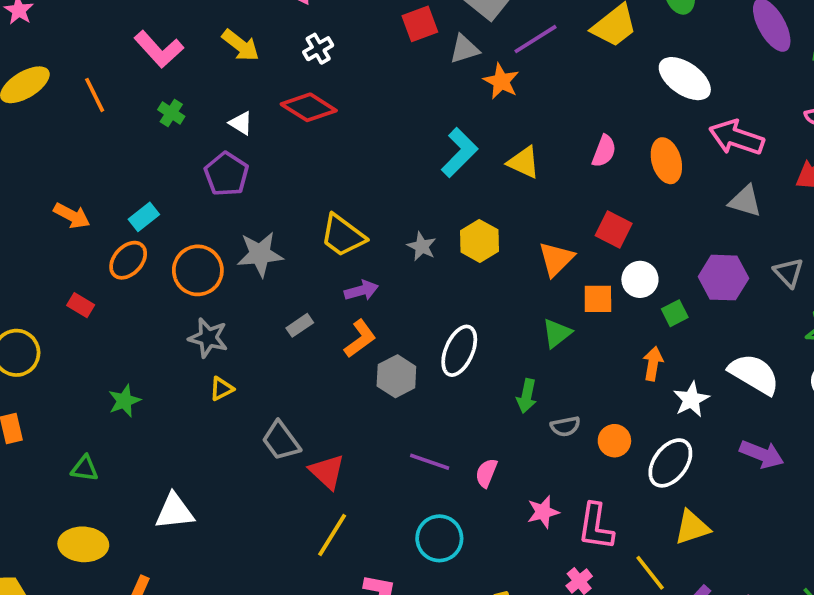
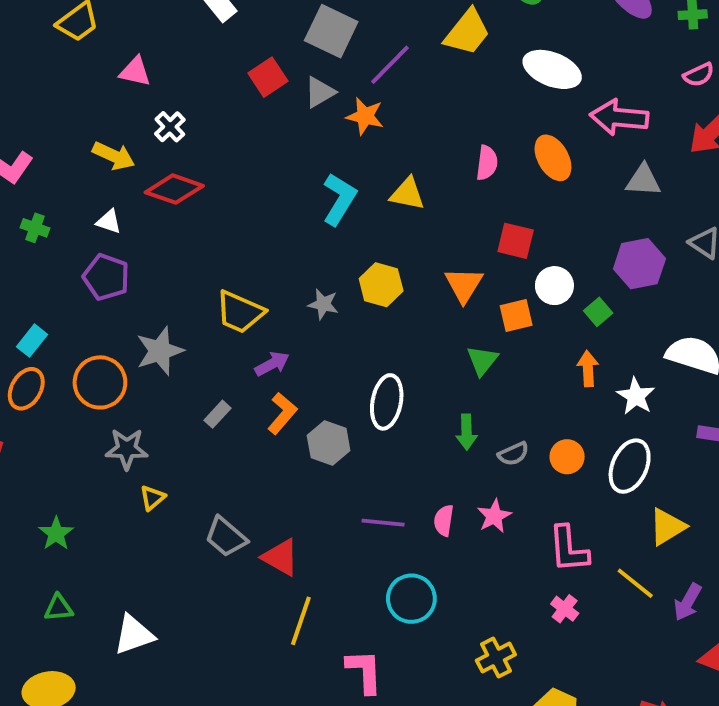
yellow arrow: (241, 45) -> (114, 156), moved
green triangle: (85, 469) -> (59, 608), moved
pink star: (543, 512) -> (494, 516), moved

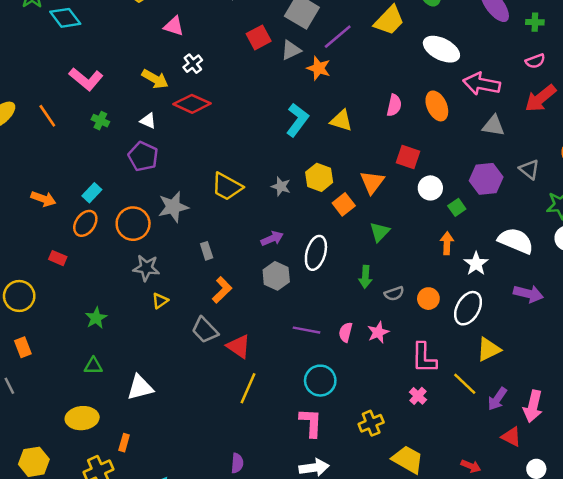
orange square: (516, 316) -> (344, 204), moved, turned -30
purple arrow: (272, 364) -> (272, 239), moved
orange L-shape: (282, 413) -> (222, 290), moved
gray rectangle: (217, 414) -> (207, 251), turned -66
pink L-shape: (364, 671) -> (311, 423), moved

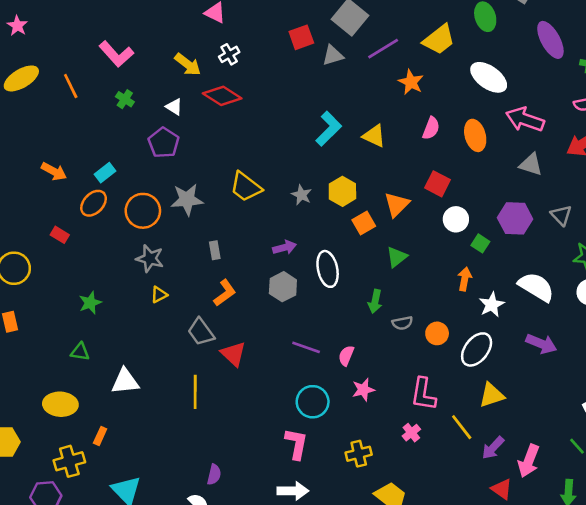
orange star: (319, 68) -> (411, 82), moved
green square: (457, 207) -> (480, 243), turned -30
white ellipse: (316, 253) -> (328, 269), turned -36
pink star: (378, 332) -> (363, 390), moved
yellow line: (248, 388) -> (195, 392), moved, turned -32

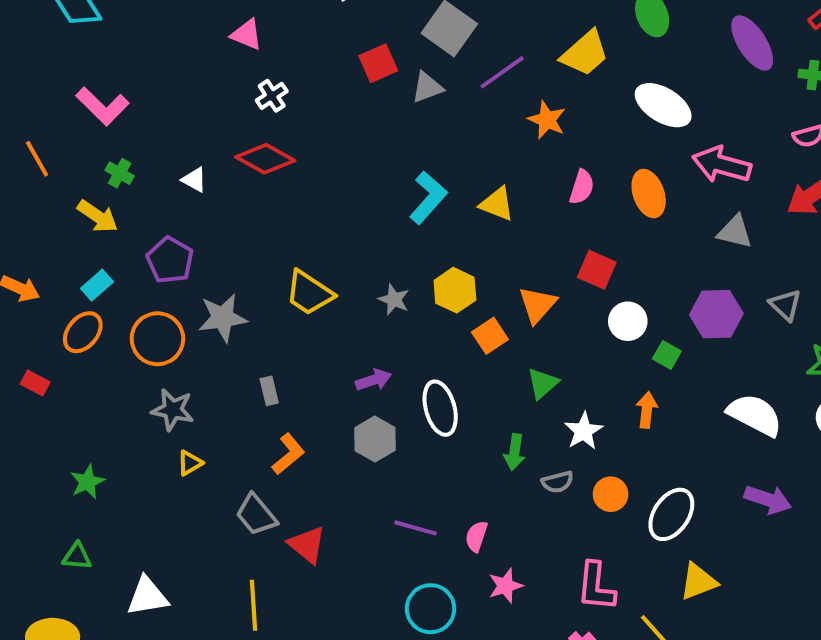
yellow arrow: (188, 64) -> (98, 216), moved
purple pentagon: (164, 143) -> (170, 260), moved
white star: (492, 305) -> (584, 431), moved

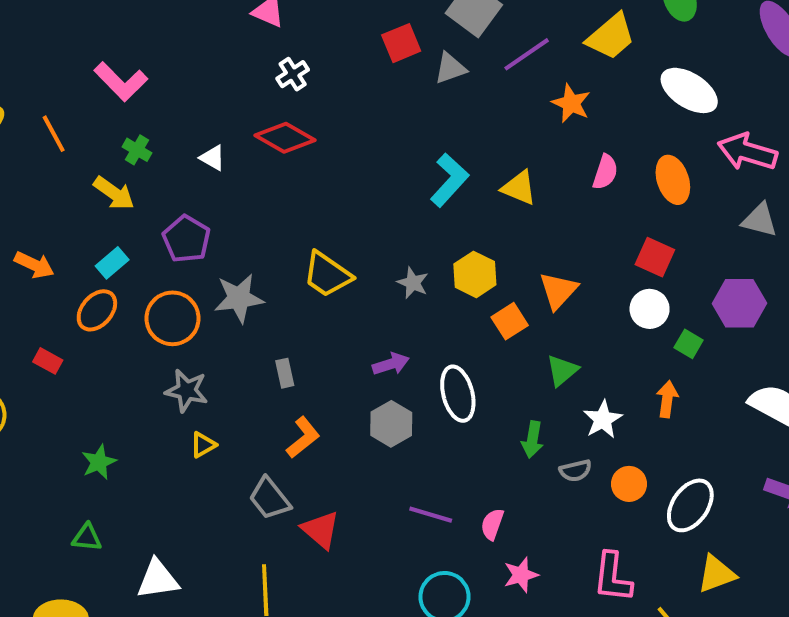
red square: (597, 270) -> (655, 257), moved

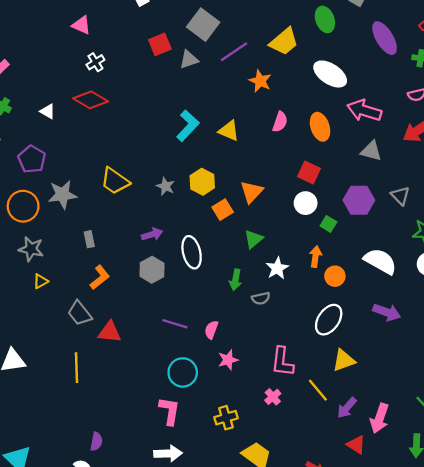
orange circle: (629, 484) -> (335, 276), moved
red triangle: (321, 530) -> (110, 332), turned -35

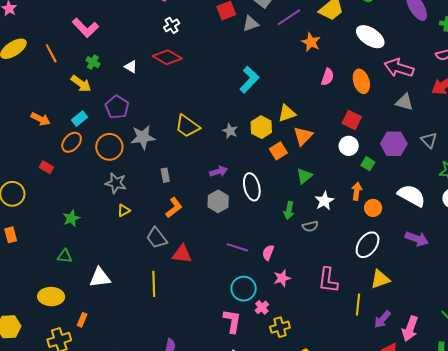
yellow triangle: (229, 131) -> (287, 113), moved, turned -42
yellow line: (318, 390) -> (358, 304), turned 45
pink cross: (273, 397) -> (262, 307), moved

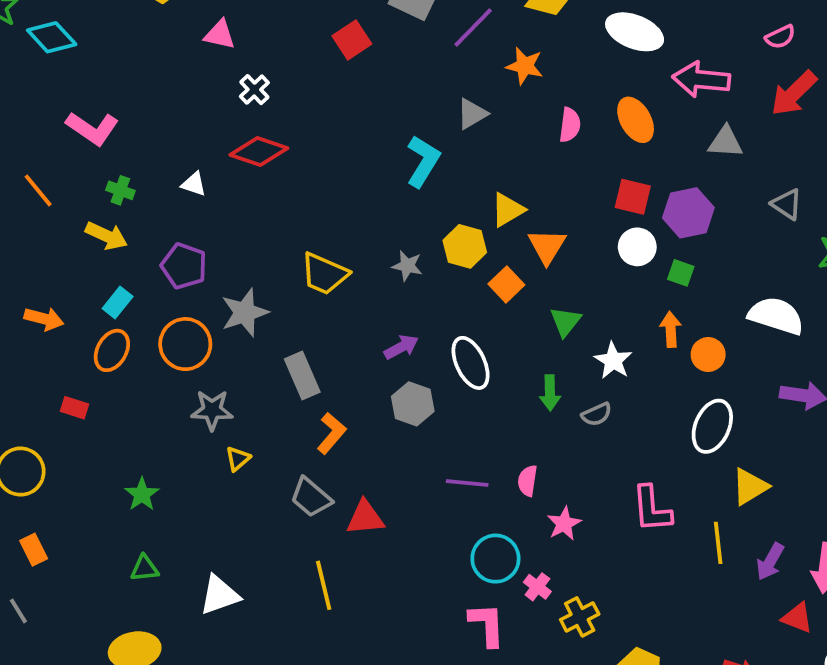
gray triangle: (251, 24) -> (472, 114), moved
purple hexagon: (394, 144) -> (688, 213), moved
gray rectangle: (165, 175) -> (302, 375), size x1.6

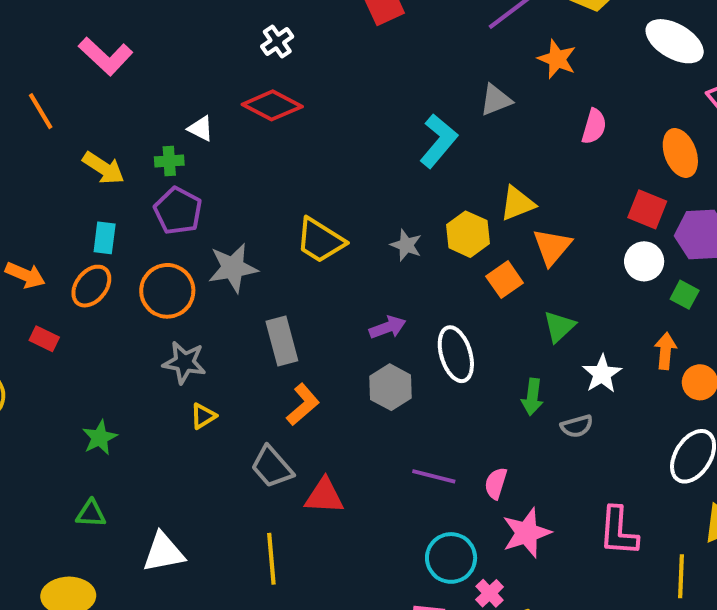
orange ellipse: (636, 120) -> (680, 153), moved
green cross: (120, 190) -> (169, 161), moved, turned -32
cyan rectangle: (118, 302) -> (105, 238), turned -40
orange arrow: (44, 319) -> (25, 275), moved
pink star: (564, 524) -> (527, 533), size x1.4

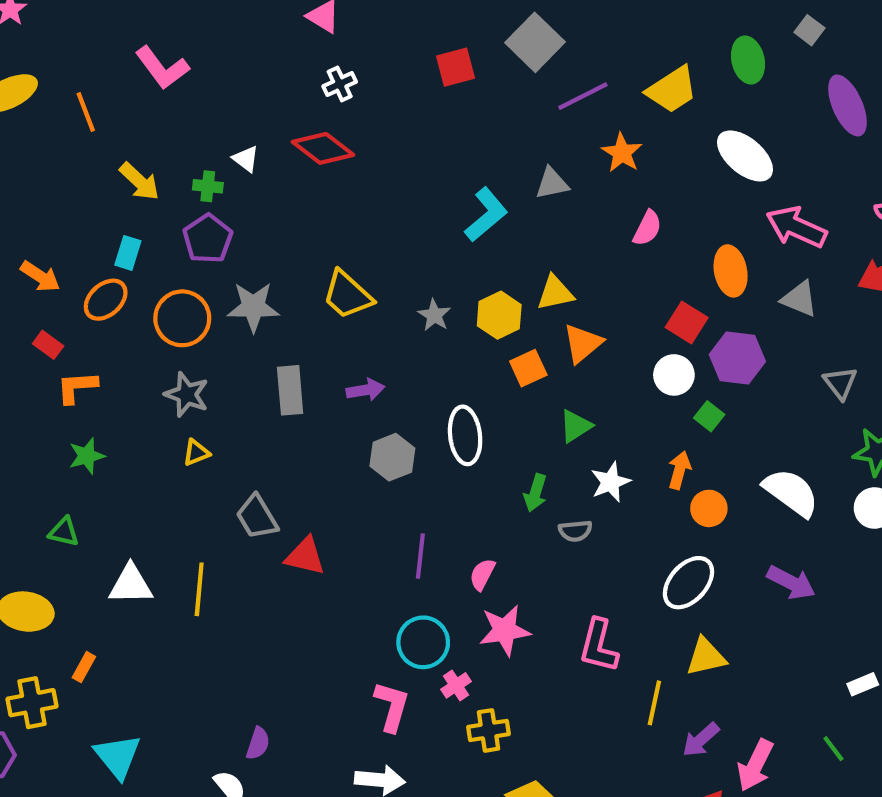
purple arrow: (388, 327) -> (366, 390), moved
orange L-shape: (303, 405) -> (77, 387), moved, turned -153
purple line: (434, 476) -> (420, 556), turned 72
yellow line: (271, 559) -> (199, 589), moved

